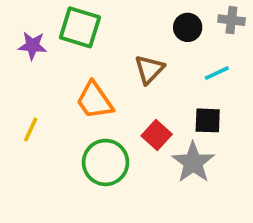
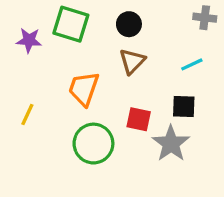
black circle: (188, 27) -> (129, 24), moved
orange trapezoid: (95, 100) -> (84, 89), turned 54
red square: (157, 135) -> (139, 119), turned -30

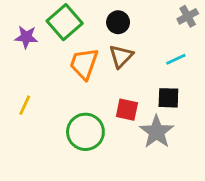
gray cross: (205, 18) -> (188, 16), turned -36
green square: (71, 24) -> (65, 22), turned 32
orange trapezoid: (84, 89) -> (84, 64), moved

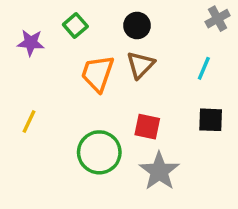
green square: (65, 22) -> (75, 25), size x0.6
cyan line: (176, 59) -> (204, 68), turned -42
black square: (168, 98) -> (211, 120), moved
gray star: (157, 132) -> (159, 171), moved

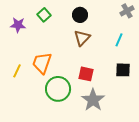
orange trapezoid: (98, 73) -> (42, 63), moved

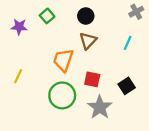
orange trapezoid: (42, 63) -> (63, 60), moved
black square: (123, 70) -> (127, 86), moved, turned -35

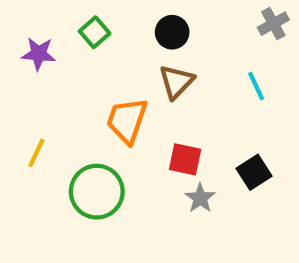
cyan line: (128, 43) -> (256, 86), turned -48
green circle: (62, 95) -> (97, 192), moved
gray star: (100, 107) -> (200, 198), moved, size x0.6

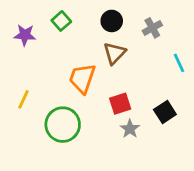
gray cross: (273, 24) -> (152, 28), moved
cyan line: (256, 86) -> (179, 63), moved
red square: (185, 159) -> (120, 104), turned -30

